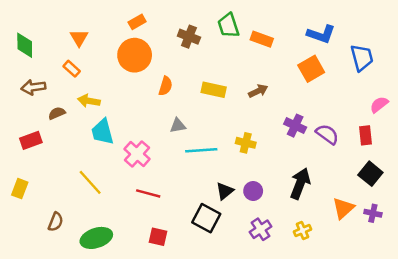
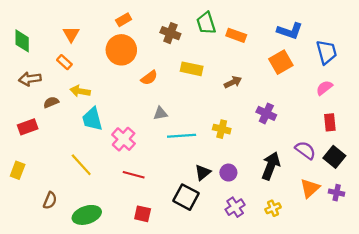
orange semicircle: (165, 86) -> (149, 78), turned 36
yellow rectangle: (214, 90) -> (192, 69), moved
pink semicircle: (379, 105) -> (324, 88), moved
purple semicircle: (327, 134) -> (305, 150), moved

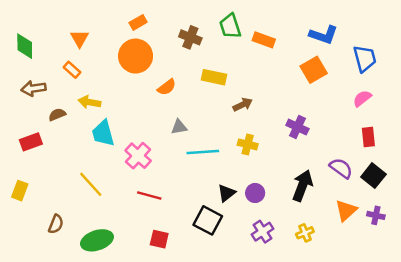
brown arrow: (233, 82) -> (243, 105), moved

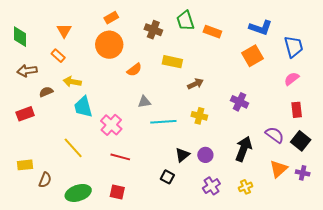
yellow rectangle: (20, 191) -> (25, 165), moved, turned 63
black square: (208, 220) -> (167, 177), size x0.6
red square: (159, 239) -> (117, 192), moved

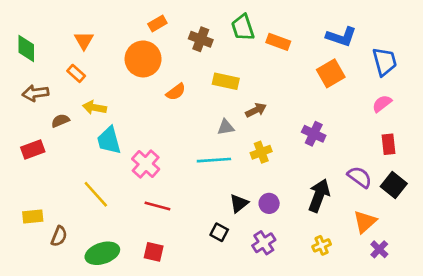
orange rectangle: (111, 18) -> (157, 24), moved
gray triangle: (144, 102) -> (226, 127), moved
yellow cross: (199, 116) -> (261, 152), turned -35
purple cross: (303, 173) -> (379, 249), moved, turned 32
purple cross: (211, 186) -> (264, 243), moved

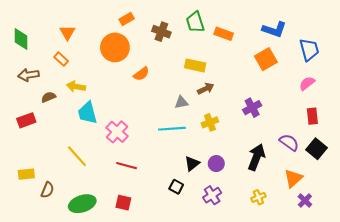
yellow rectangle: (226, 81) -> (195, 65), moved
purple cross: (314, 134) -> (252, 108), turned 36

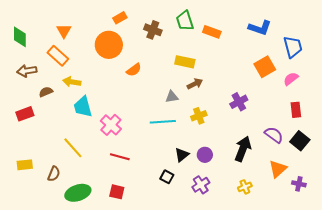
orange rectangle: (61, 59) -> (58, 56), size x1.5
orange square: (266, 59) -> (265, 67), moved
brown semicircle: (47, 190) -> (54, 174), moved
purple cross: (305, 200) -> (299, 184), moved, turned -32

